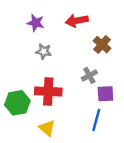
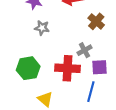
red cross: (48, 91) -> (67, 68), moved
green hexagon: (17, 103) -> (28, 68), moved

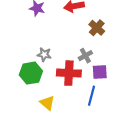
gray star: (42, 28) -> (44, 55), moved

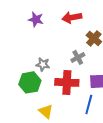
gray cross: (85, 56) -> (78, 57), moved

